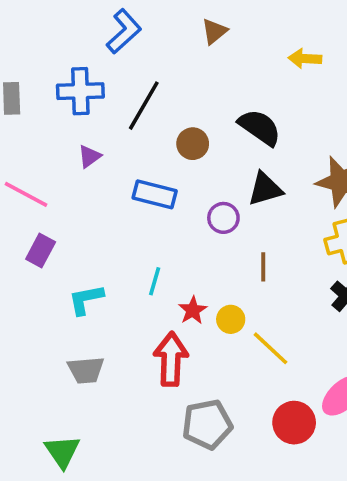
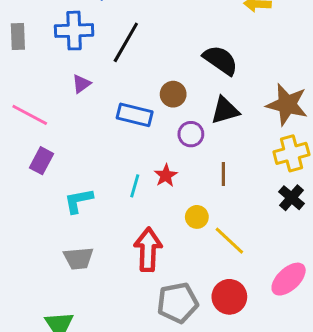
brown circle: (193, 144) -> (173, 94), moved
red star: (193, 310) -> (166, 176), moved
red circle: (294, 423) -> (229, 297), moved

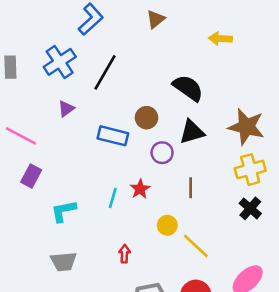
blue cross: (74, 31) -> (60, 62), turned -32
red arrow: (148, 249) -> (124, 254), size x0.5

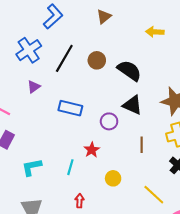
brown circle: (147, 118) -> (97, 60), moved
black triangle: (192, 132) -> (132, 105), turned 40
brown line: (191, 188) -> (142, 145), moved
cyan line: (113, 198) -> (70, 167), moved
yellow line: (196, 246) -> (154, 195), moved

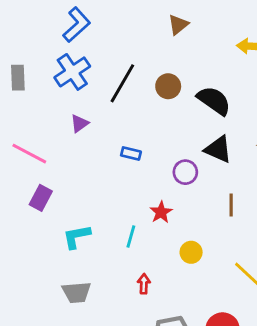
blue L-shape: (53, 17) -> (77, 25), moved
blue rectangle: (70, 108) -> (131, 154), size x0.6

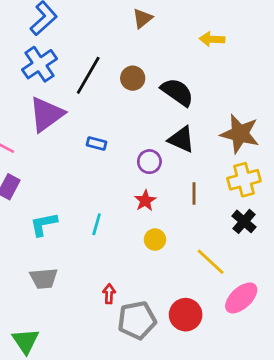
purple triangle: (79, 123) -> (46, 114), size x2.0
red star: (161, 212) -> (145, 201), moved
red arrow: (144, 284) -> (109, 294), moved

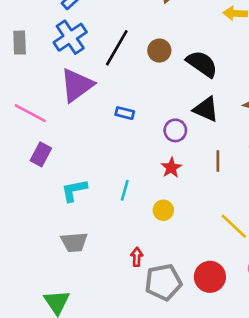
yellow circle: (155, 240) -> (163, 210), moved

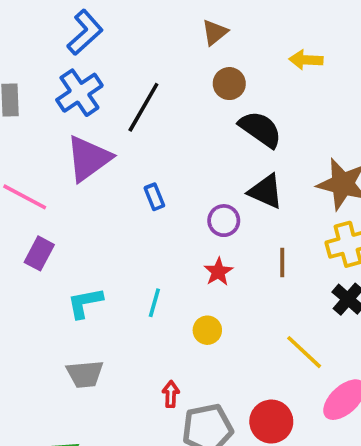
brown circle: (159, 51) -> (229, 84), moved
blue rectangle: (125, 113) -> (154, 197), turned 54

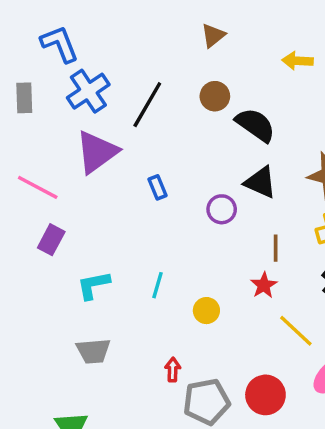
blue L-shape: (85, 32) -> (60, 44), moved, turned -69
brown circle: (229, 84) -> (215, 96), moved
red star: (218, 272) -> (264, 285), moved

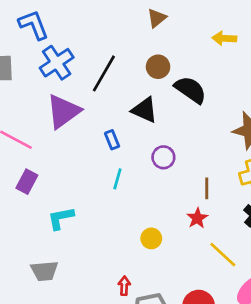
black triangle: (260, 182) -> (144, 110), moved
cyan line: (157, 285) -> (117, 179), moved
gray trapezoid: (93, 351) -> (44, 271), moved

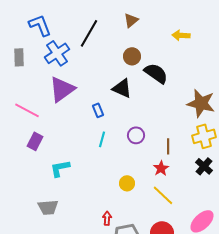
black line: (104, 73) -> (89, 33), moved
purple circle: (163, 157) -> (136, 135), moved
yellow line: (223, 255) -> (163, 195), moved

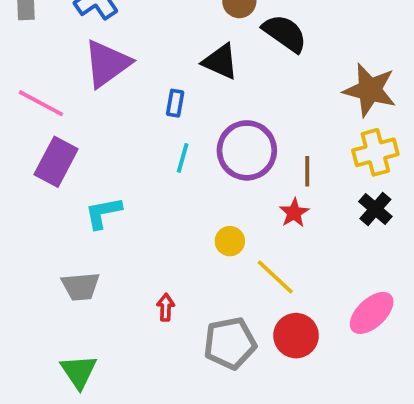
blue rectangle: (98, 110) -> (175, 103), turned 32
purple circle: (136, 135) -> (247, 150), size x1.8
purple rectangle: (35, 141) -> (56, 162), size x1.4
yellow line: (163, 195) -> (275, 277), moved
red arrow: (107, 218) -> (166, 307), moved

